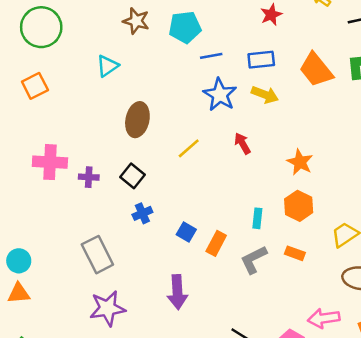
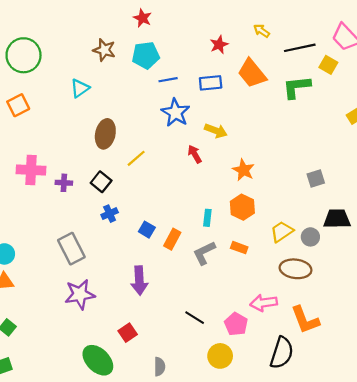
orange trapezoid: (316, 70) -> (252, 73), moved
yellow arrow: (265, 95) -> (216, 131), moved
yellow line: (189, 148) -> (136, 158), moved

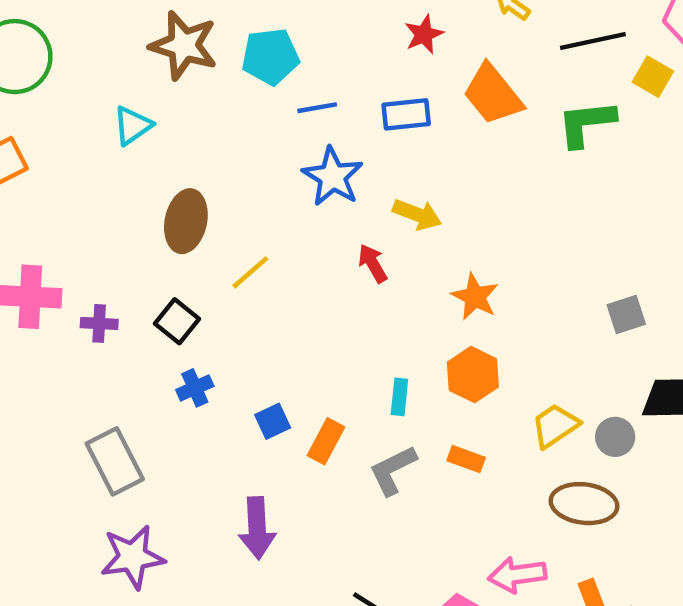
brown star: (104, 50) -> (184, 45), size x1.4
blue square: (147, 230) -> (273, 421), turned 35

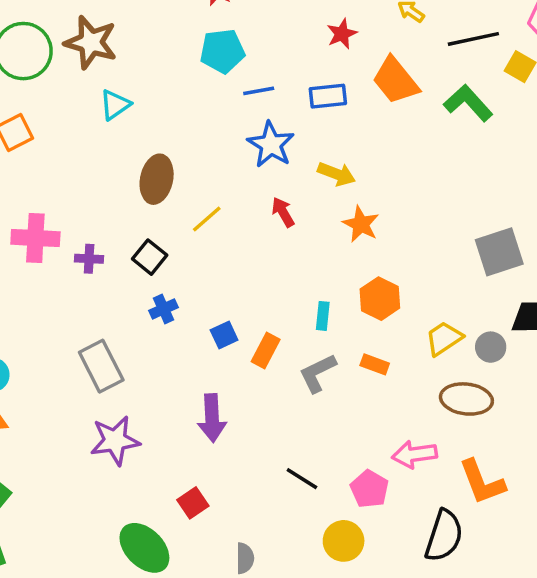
brown star: (184, 45) -> (91, 42), moved
green L-shape: (586, 123) -> (468, 103), turned 54
red arrow: (373, 263) -> (283, 212), moved
orange star: (475, 297) -> (361, 224), moved
gray square: (626, 315) -> (499, 252), size x1.6

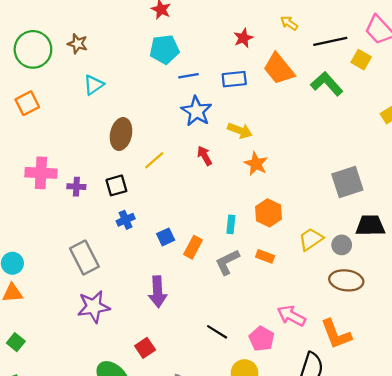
brown star: (91, 42) -> (78, 44), size x0.6
black square: (150, 257) -> (116, 185), turned 35
brown ellipse: (466, 399) -> (346, 280), moved
pink arrow: (414, 454) -> (291, 316), turned 36

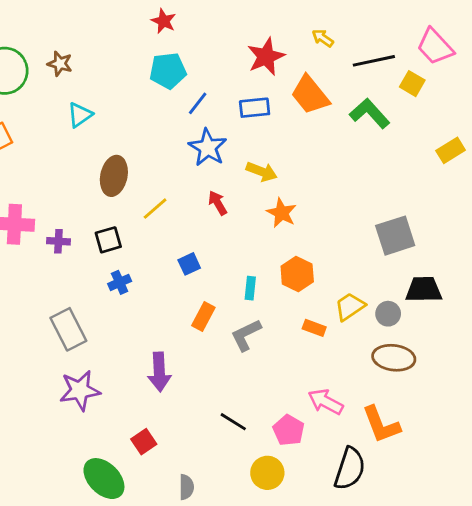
red star: (243, 38) -> (266, 57), size x1.5
blue line: (188, 76) -> (198, 103), turned -42
blue square: (166, 237) -> (189, 264), moved
orange rectangle: (265, 256) -> (314, 328), moved

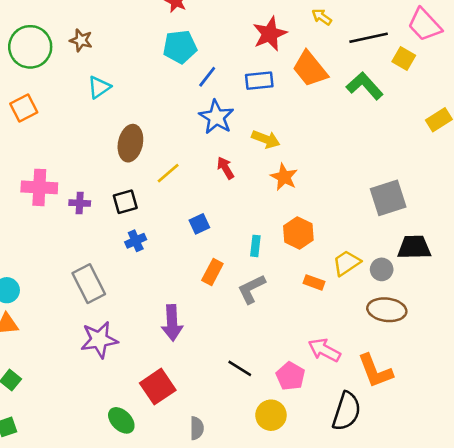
red square: (144, 442) -> (158, 387), size x1.5
green ellipse: (104, 479) -> (121, 420), size x0.7

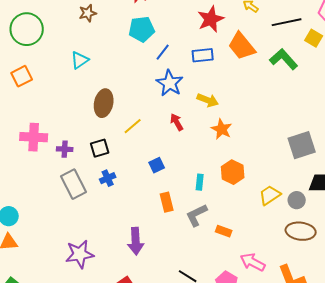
brown star: (81, 40) -> (88, 13), moved, turned -30
orange rectangle: (212, 272) -> (167, 202), turned -42
orange rectangle: (314, 282) -> (224, 231), moved
gray rectangle: (89, 284) -> (74, 184), moved

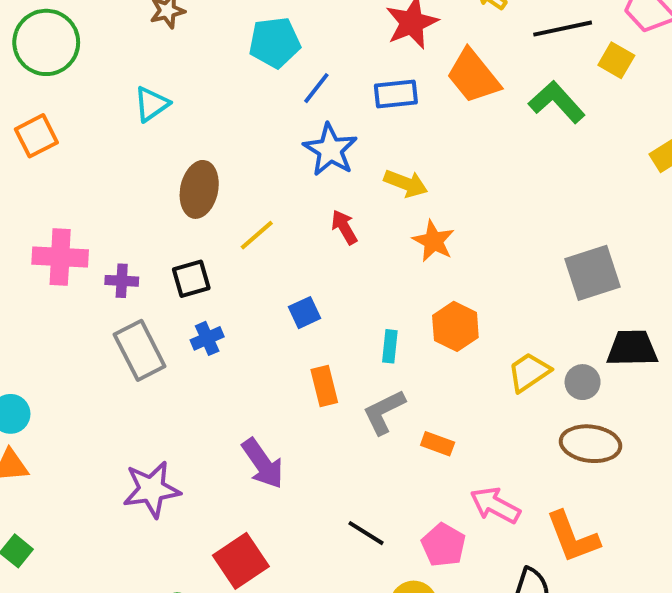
purple arrow: (136, 241) -> (263, 464), turned -32

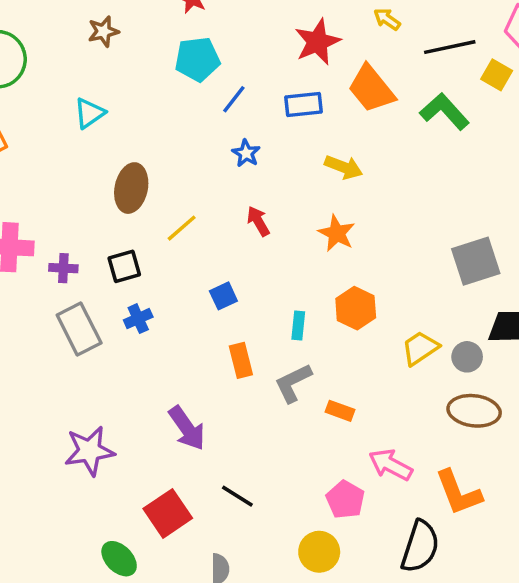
blue star: (330, 150) -> (246, 153), size x0.6
yellow arrow: (406, 183) -> (344, 167), moved
black line: (366, 533) -> (237, 496), moved

